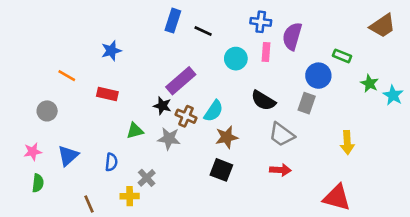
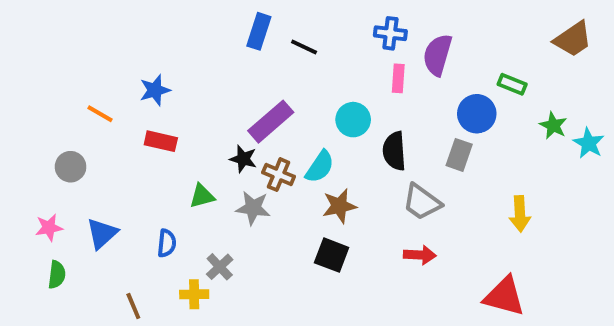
blue star: (111, 51) -> (155, 90), moved
cyan circle: (236, 59) -> (353, 120), moved
black semicircle: (263, 100) -> (394, 151), turned 55

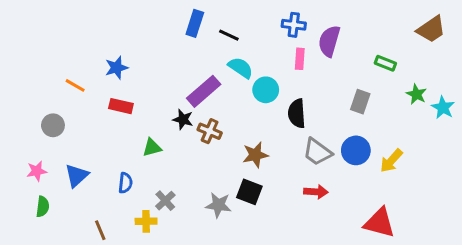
blue circle: (477, 114) -> (356, 150), moved
gray rectangle: (459, 155) -> (360, 102), moved
cyan semicircle: (320, 167) -> (241, 68), moved, turned -90
gray star: (253, 208) -> (218, 205), moved
yellow arrow: (520, 214) -> (391, 161), turned 45

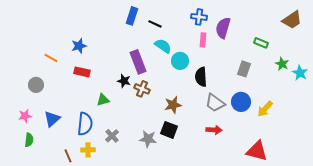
purple rectangle: (204, 91) -> (138, 62), turned -70
blue semicircle: (125, 183) -> (85, 124), size x1.6
yellow cross: (146, 221) -> (88, 150), moved

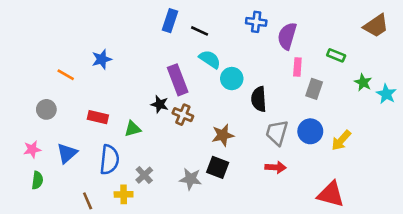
pink rectangle: (203, 40) -> (297, 67), moved
red rectangle: (82, 72) -> (98, 117), moved
gray trapezoid: (215, 103) -> (277, 133), turned 70
yellow cross: (88, 150) -> (124, 194), moved

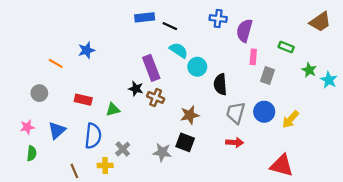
blue rectangle: (170, 21) -> (145, 17), turned 66

